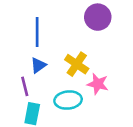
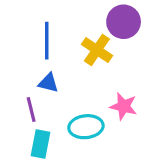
yellow cross: (77, 64) -> (97, 50), moved
blue triangle: (38, 65) -> (48, 83), turned 49

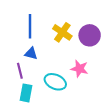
purple circle: (124, 22) -> (90, 35), moved
cyan ellipse: (86, 127) -> (55, 82), turned 30

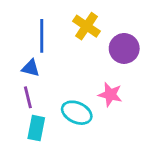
yellow cross: (62, 32) -> (86, 26), moved
blue triangle: (31, 54) -> (31, 68), moved

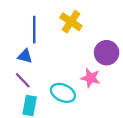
purple circle: (124, 48) -> (107, 53), moved
purple line: (28, 97) -> (23, 80), turned -30

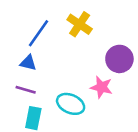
blue line: (34, 30) -> (38, 33), turned 35
purple line: (23, 80) -> (26, 90), turned -30

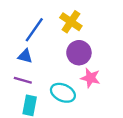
purple circle: (119, 59) -> (79, 53), moved

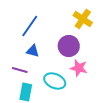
yellow cross: (71, 22) -> (83, 19), moved
blue triangle: (25, 56) -> (33, 51), moved

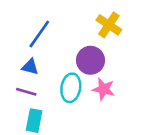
blue triangle: (33, 51) -> (30, 67), moved
cyan ellipse: (55, 81) -> (71, 88), moved, turned 75

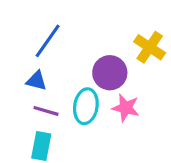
yellow cross: (109, 25) -> (150, 47), moved
purple line: (26, 92) -> (46, 111), moved

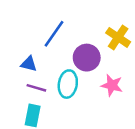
blue line: (48, 41) -> (54, 34), moved
pink star: (126, 108) -> (112, 85), moved

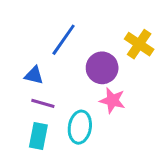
cyan ellipse: (68, 84) -> (80, 127), moved
pink star: (112, 85) -> (112, 100), moved

